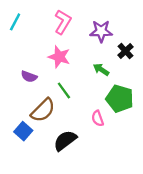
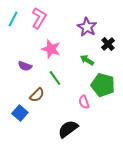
pink L-shape: (63, 22) -> (39, 18), moved
purple star: (101, 31) -> (87, 27), turned 30
brown semicircle: (43, 110) -> (37, 95), size x0.7
black semicircle: (65, 140) -> (68, 129), moved

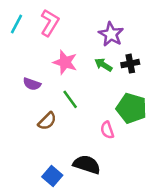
black cross: (108, 44) -> (130, 64), moved, turned 32
green arrow: (87, 60) -> (103, 65), moved
blue square: (20, 113) -> (52, 176), moved
black semicircle: (68, 129) -> (87, 164), turned 55

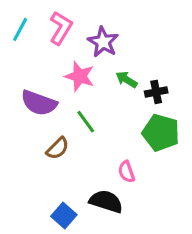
purple star: (111, 34) -> (103, 42), moved
black cross: (130, 64) -> (156, 92), moved
purple semicircle: (32, 84) -> (39, 103), size x1.6
pink semicircle: (107, 130) -> (126, 172), moved

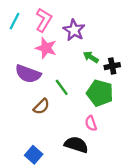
pink star: (80, 76) -> (46, 48), moved
green pentagon: (161, 133) -> (100, 93), moved
blue square: (64, 215) -> (34, 155), moved

